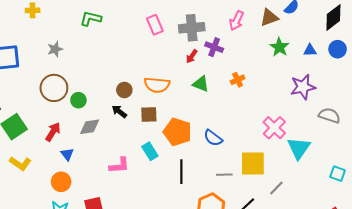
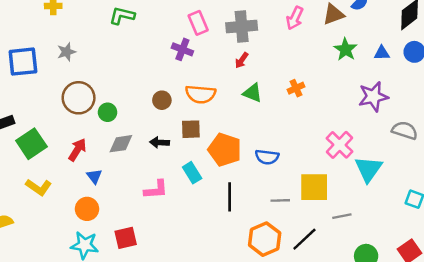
purple cross: (214, 47) -> (182, 49), moved
gray star: (55, 49) -> (66, 52), moved
black arrow: (119, 111) -> (159, 142), moved, turned -35
blue semicircle: (213, 138) -> (267, 157), turned -30
gray line: (276, 188) -> (342, 216), turned 35

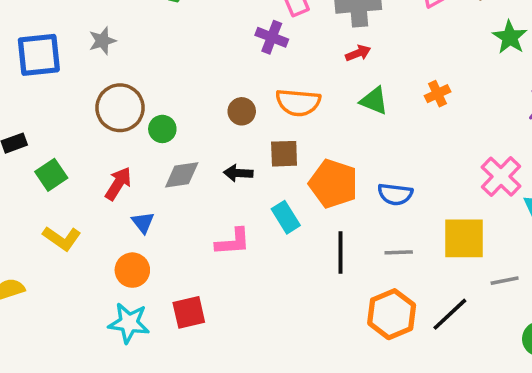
red arrow: (242, 60) -> (358, 53), turned -147
green square: (31, 144) -> (51, 175), size x0.7
gray line: (280, 200) -> (399, 252), moved

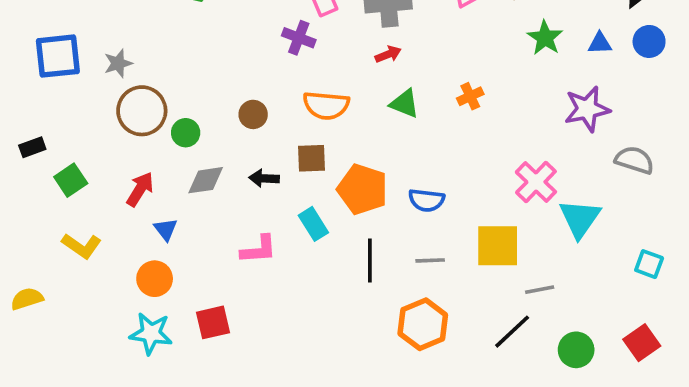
gray star: (102, 41) -> (118, 63), moved
brown circle: (242, 111) -> (253, 114), moved
black line: (450, 314) -> (512, 332), moved

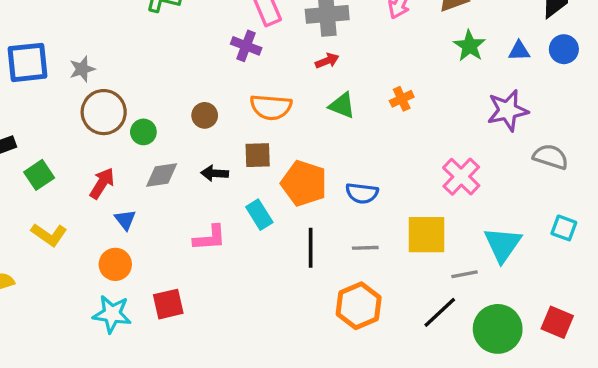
cyan triangle: (580, 218) -> (503, 245), moved
cyan square: (649, 264) -> (564, 228), moved
red square: (642, 343) -> (557, 322), turned -32
green circle: (576, 350) -> (498, 329), size x1.5

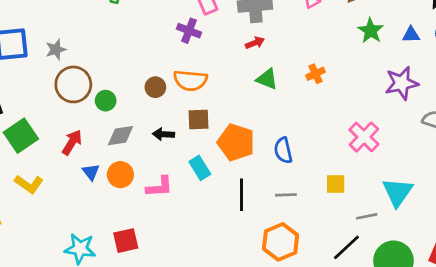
orange semicircle: (271, 107) -> (190, 80), moved
green square: (39, 175) -> (21, 136), size x1.4
blue semicircle: (362, 193) -> (283, 150), turned 70
yellow square: (426, 235) -> (336, 184), size x0.6
orange circle: (115, 264) -> (120, 175), moved

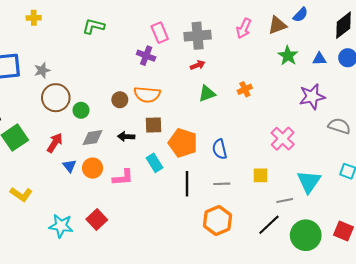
green triangle: (267, 79) -> (207, 93), turned -42
yellow L-shape: (29, 184) -> (21, 194), moved
red square: (126, 241) -> (97, 219), turned -30

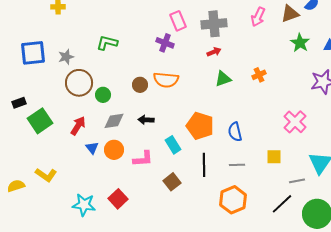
green L-shape: (94, 26) -> (107, 43), moved
brown square: (153, 125) -> (172, 182), moved, turned -36

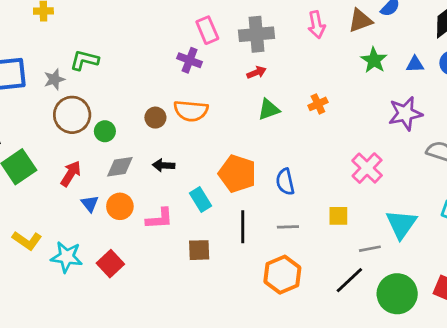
pink arrow: (258, 17) -> (317, 25), turned -36
green L-shape: (107, 43) -> (84, 60), moved
brown square: (172, 182) -> (199, 250), turned 36
red square: (118, 199) -> (110, 264), moved
cyan star: (84, 205) -> (67, 257), moved

